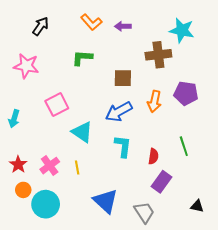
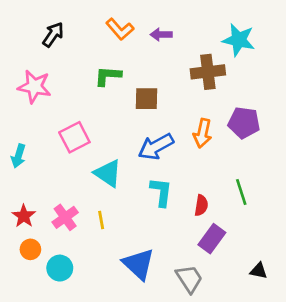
brown square: (123, 78) -> (147, 99), moved
cyan circle: (46, 204) -> (60, 268), size x0.7

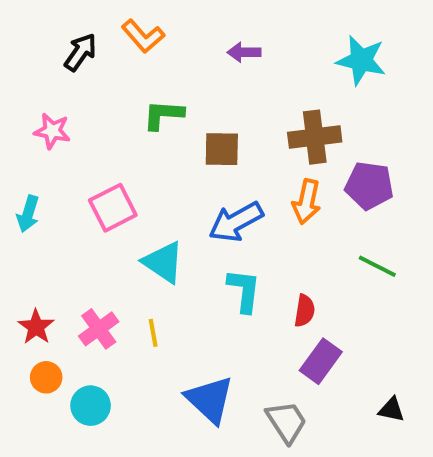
orange L-shape: (120, 29) -> (143, 36), moved
brown cross: (208, 72) -> (315, 137), moved
pink star: (34, 87) -> (52, 131), size x0.7
cyan arrow: (18, 156) -> (28, 214), moved
green line: (241, 192) -> (377, 266), moved, turned -45

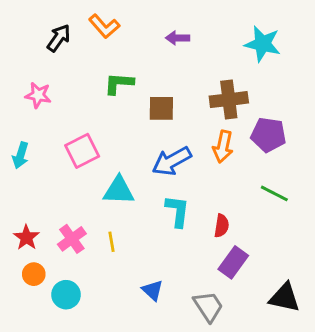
cyan triangle: (163, 262) -> (119, 191), turned -32
blue triangle: (210, 400) -> (153, 290), size x0.6
black triangle: (391, 410) -> (285, 298), size x1.6

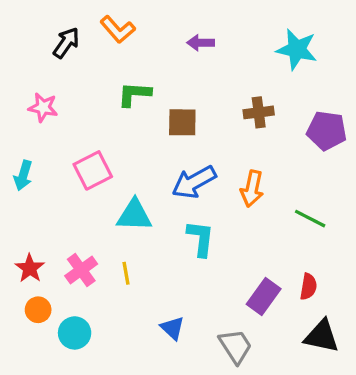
brown cross: (229, 100) -> (259, 112), size x0.7
purple pentagon: (268, 135) -> (327, 131), moved
orange arrow: (223, 147) -> (252, 189), moved
red semicircle: (222, 226) -> (308, 287), moved

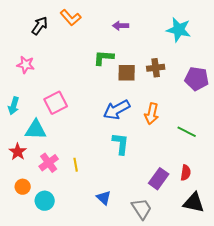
green L-shape: (134, 94) -> (104, 58), moved
brown square: (182, 122) -> (127, 73), moved
cyan triangle: (134, 215) -> (36, 130), moved
red star: (30, 268) -> (18, 152), moved

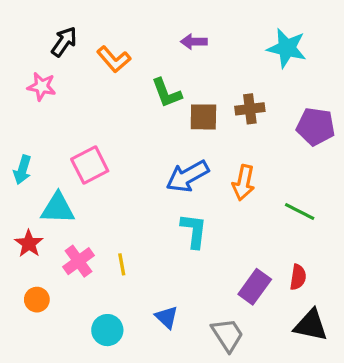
orange L-shape: (71, 18) -> (114, 59), moved
green L-shape: (104, 58) -> (167, 93), turned -115
pink star: (26, 65) -> (42, 87), moved
cyan circle: (45, 201) -> (107, 330), moved

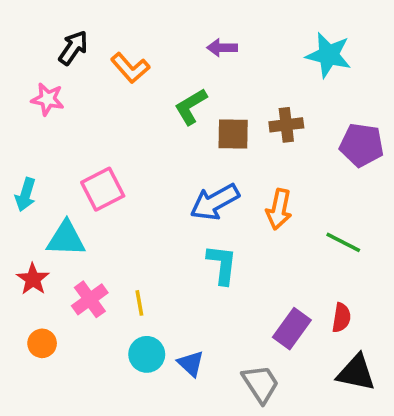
green L-shape: (167, 93) -> (191, 106), turned 80
cyan circle: (107, 330) -> (147, 354), moved

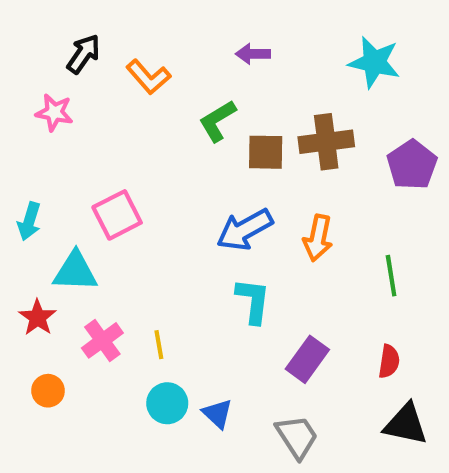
brown cross: (286, 125) -> (326, 142), size x1.4
purple pentagon: (362, 145) -> (412, 165), turned 30
green line: (343, 242) -> (391, 276), turned 54
purple rectangle: (292, 329) -> (307, 359), moved

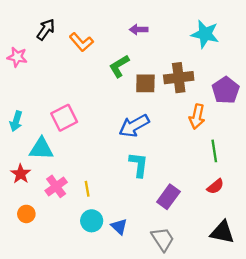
pink star: (54, 112) -> (17, 57), moved
orange arrow: (318, 238) -> (197, 117), moved
red semicircle: (389, 361) -> (215, 186), moved, turned 42

